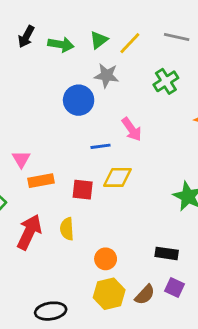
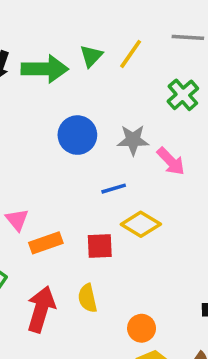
green arrow: (61, 44) -> (45, 69), size x1.4
gray star: (107, 76) -> (133, 140), moved
pink arrow: (132, 129) -> (171, 161), moved
yellow diamond: (117, 177) -> (141, 224), turned 40

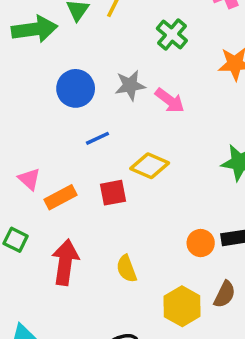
blue line: (114, 189) -> (97, 138), moved
yellow semicircle: (88, 298) -> (127, 269), moved
orange circle: (142, 328) -> (201, 243), moved

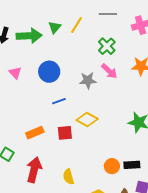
gray star: (130, 85) -> (88, 80), moved
pink arrow: (170, 100) -> (109, 71), moved
pink triangle: (29, 179) -> (15, 73), moved

